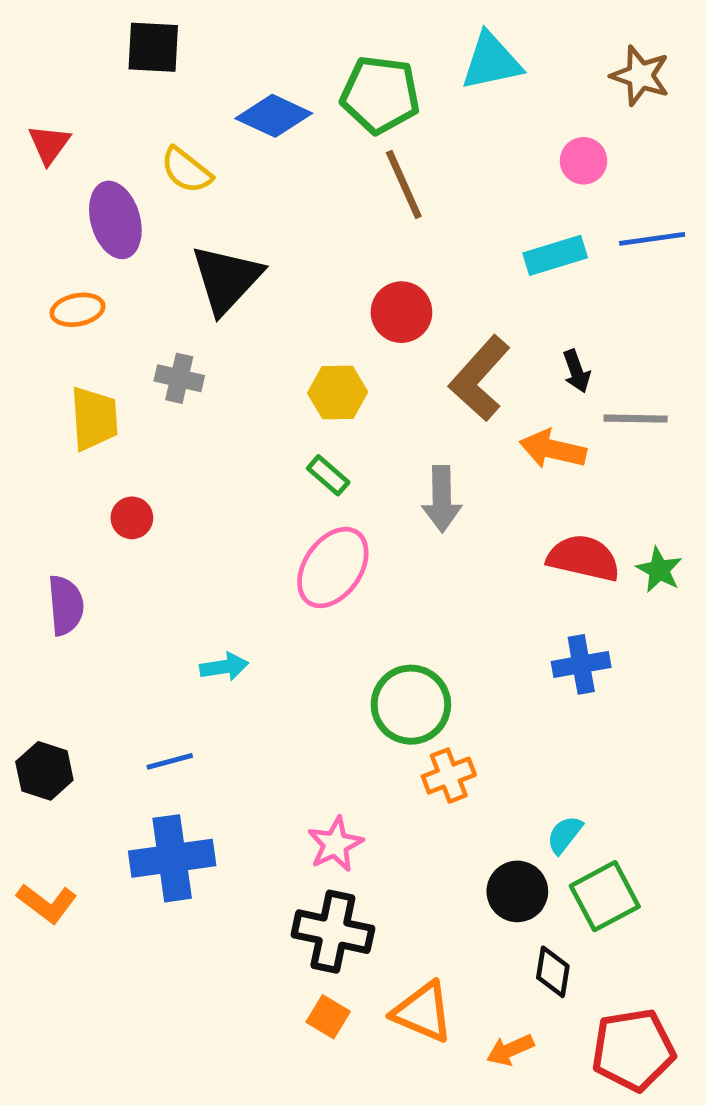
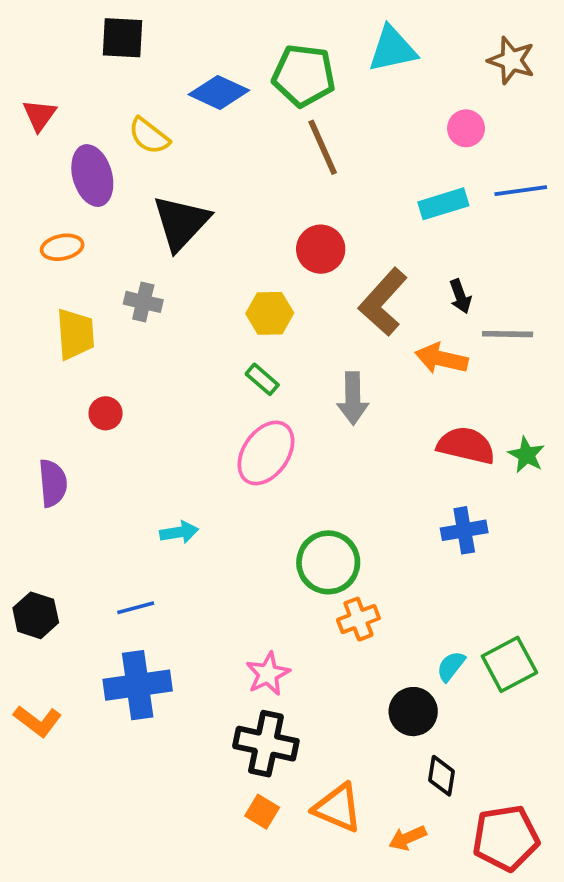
green square: (605, 896) -> (509, 664), moved

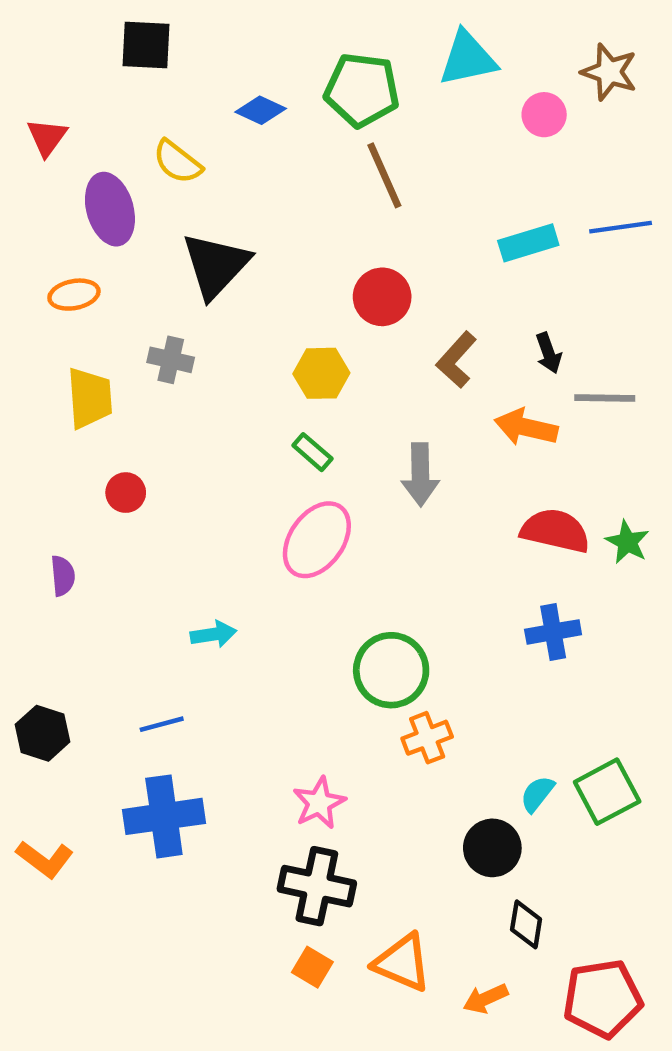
blue diamond: (219, 92) -> (261, 110), size x0.7
pink circle: (466, 128) -> (544, 115), moved
brown L-shape: (383, 302) -> (456, 360), size x0.7
purple semicircle: (53, 483) -> (63, 576), size x0.7

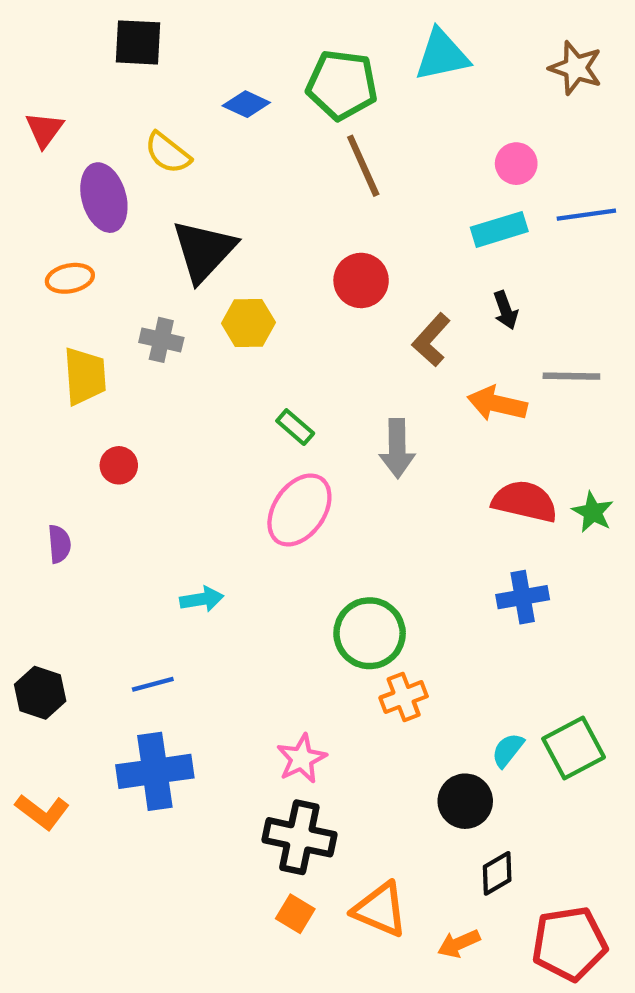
pink circle: (544, 115) -> (516, 164), moved
black arrow: (549, 353) -> (506, 310), moved
yellow hexagon: (321, 373) -> (248, 323), moved
black diamond: (526, 924) -> (497, 873), turned 51

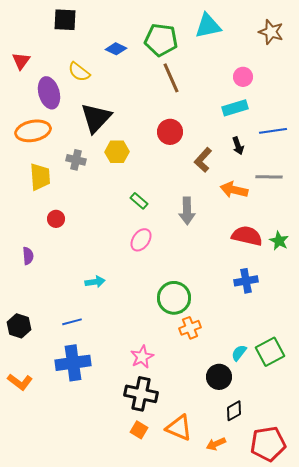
blue line: (586, 215) -> (273, 131), moved
orange ellipse: (70, 278) -> (33, 131), size x1.6
pink ellipse: (299, 510) -> (141, 240), size x0.7

